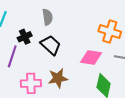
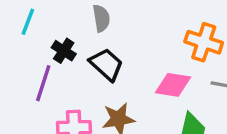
black cross: (25, 37) -> (64, 51), turned -32

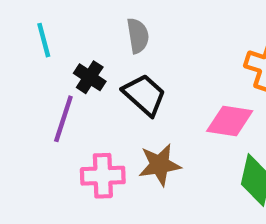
cyan line: (28, 22) -> (44, 40), turned -36

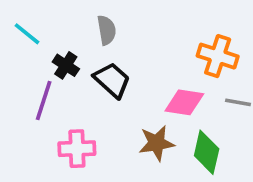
cyan line: (44, 40) -> (27, 34), turned -36
brown star: (160, 165) -> (157, 143), moved

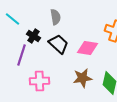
pink diamond: (184, 102) -> (88, 48), moved

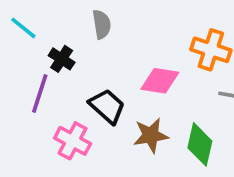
black trapezoid: (58, 44) -> (107, 106), moved
pink cross: (40, 81) -> (73, 141), turned 30

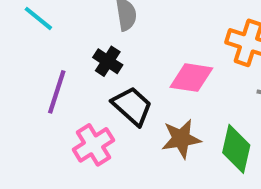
black cross: (62, 59) -> (108, 61), moved
pink cross: (73, 141) -> (93, 145), turned 30

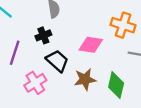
black cross: (108, 61) -> (43, 35), turned 35

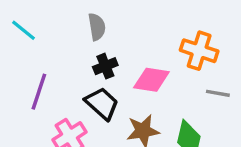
black cross: (43, 35) -> (105, 66), moved

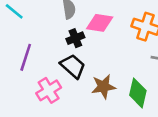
pink diamond: (151, 80) -> (100, 23), moved

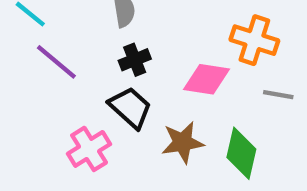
pink diamond: (100, 23) -> (206, 79), moved
purple line: (26, 57) -> (56, 62), moved, turned -68

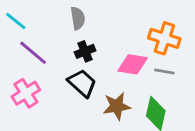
gray line: (278, 95) -> (164, 72), moved
pink cross: (89, 149) -> (26, 93), moved

